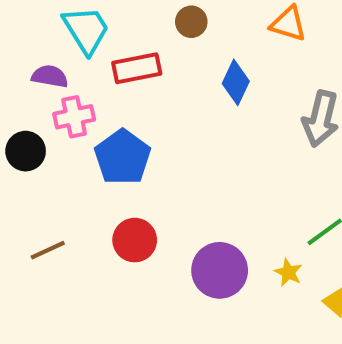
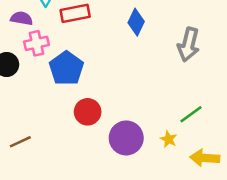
red circle: (135, 240) -> (88, 112), moved
brown line: (48, 250) -> (20, 142), moved

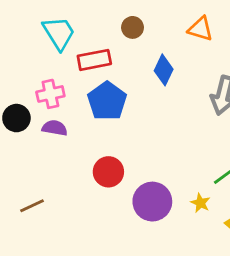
purple semicircle: (22, 18) -> (55, 128), moved
blue pentagon: (66, 68) -> (107, 101), moved

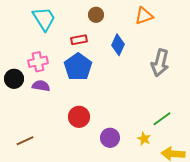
orange triangle: (200, 29) -> (144, 16), turned -36
red rectangle: (94, 60) -> (79, 40), moved, size x0.7
purple circle: (152, 202) -> (110, 138), size x0.7

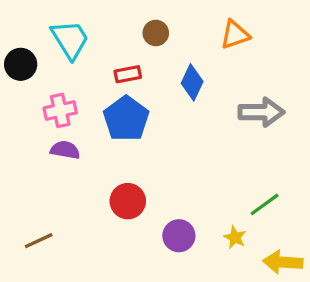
gray arrow: (160, 63) -> (261, 112), turned -104
black circle: (14, 79) -> (21, 64), moved

